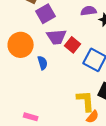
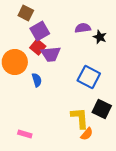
red square: (73, 45) -> (38, 47), moved

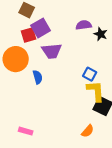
red square: (38, 47) -> (29, 35), moved, turned 35
blue square: (89, 77) -> (90, 74), size x0.6
yellow L-shape: (80, 118) -> (96, 91), moved

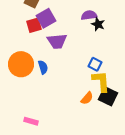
black star: (101, 34) -> (98, 24), moved
orange circle: (16, 59) -> (21, 64), moved
orange semicircle: (88, 131) -> (87, 98), moved

